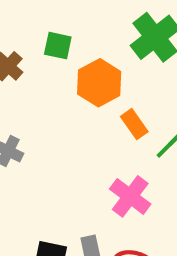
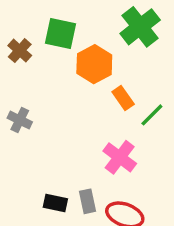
green square: (58, 46) -> (60, 34), size x1.4

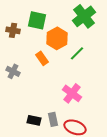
brown cross: (20, 51) -> (13, 30), turned -32
orange rectangle: (123, 98) -> (42, 58), moved
green line: (152, 115) -> (77, 53), moved

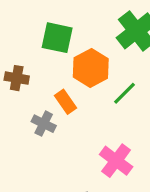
brown cross: (13, 30) -> (17, 78), moved
gray cross: (13, 71) -> (44, 124), moved

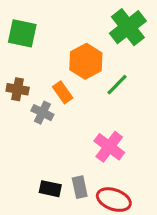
green square: (57, 38) -> (22, 33), moved
brown cross: (17, 78) -> (18, 89), moved

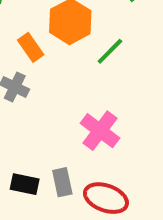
orange rectangle: (63, 92) -> (31, 47), moved

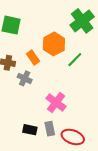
pink cross: (100, 131) -> (56, 102), moved

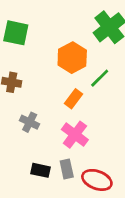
orange rectangle: (33, 58) -> (74, 99), moved, turned 72
gray cross: (25, 78) -> (30, 122), moved

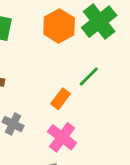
orange hexagon: (72, 58) -> (59, 26), moved

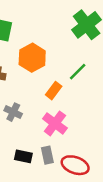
orange hexagon: (59, 26) -> (32, 58), moved

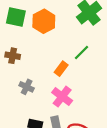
orange hexagon: (32, 58) -> (44, 21), moved

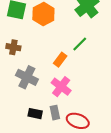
gray cross: (27, 87) -> (27, 77), size x1.5

